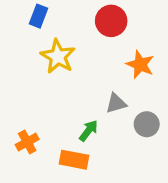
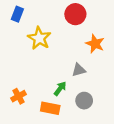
blue rectangle: (38, 16) -> (17, 14), moved
gray circle: (147, 124) -> (84, 101), moved

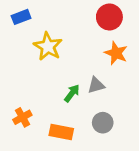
blue rectangle: (17, 14) -> (21, 17), turned 48
red circle: (75, 14) -> (109, 17), moved
green arrow: (60, 89) -> (72, 93), moved

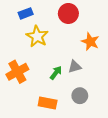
blue rectangle: (21, 17) -> (26, 13), moved
red circle: (109, 17) -> (68, 13), moved
orange cross: (22, 117) -> (17, 72), moved, size x1.5

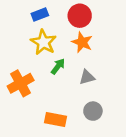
blue rectangle: (26, 13) -> (40, 14), moved
orange star: (90, 42) -> (82, 42), moved
green arrow: (56, 73) -> (58, 66), moved

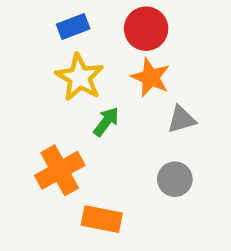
gray triangle: (87, 77) -> (181, 119), moved
orange cross: (21, 83) -> (60, 170), moved
gray circle: (93, 111) -> (175, 179), moved

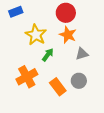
blue rectangle: (73, 26) -> (16, 12), moved
orange rectangle: (102, 219) -> (58, 87), moved, turned 42

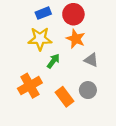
blue rectangle: (16, 12) -> (43, 13), moved
yellow star: (36, 35) -> (40, 39), turned -30
gray triangle: (82, 54) -> (91, 60), turned 40

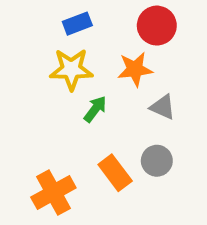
red circle: (73, 14) -> (157, 26), moved
orange star: (76, 39) -> (135, 69), turned -30
orange cross: (30, 86) -> (53, 193), moved

